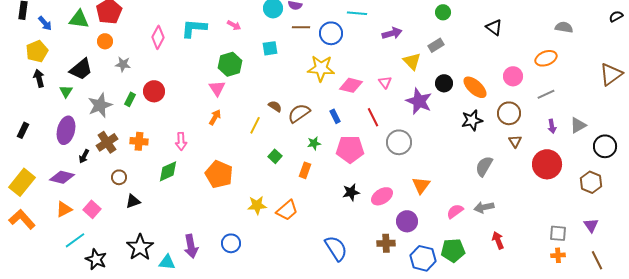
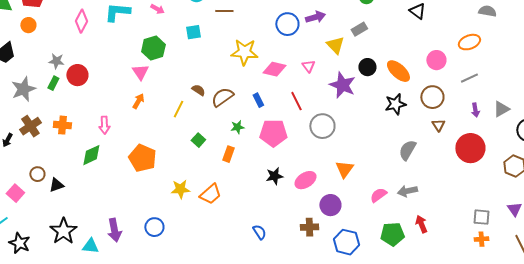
blue circle: (331, 33) -> (287, 24), moved
gray star: (123, 64) -> (56, 61), moved
brown circle: (119, 177) -> (37, 174), moved
blue semicircle: (336, 248) -> (259, 232), size x0.6
green pentagon: (453, 250) -> (392, 234), moved

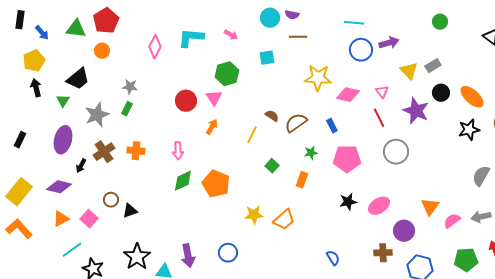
gray rectangle: (359, 29) -> (433, 66), moved
red circle: (77, 75) -> (186, 101), moved
red line: (296, 101) -> (379, 118), moved
green diamond: (91, 155) -> (183, 181), moved
orange triangle: (344, 169) -> (430, 207), moved

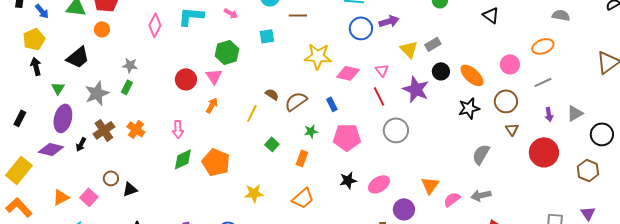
green triangle: (63, 101) -> (58, 88), moved
orange cross: (136, 151) -> (136, 129), turned 30
purple diamond: (59, 187) -> (51, 149), moved
orange trapezoid: (284, 220) -> (303, 198), moved

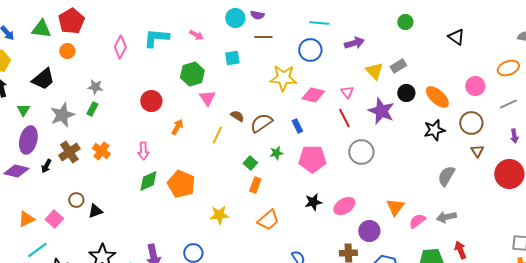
blue circle: (361, 28) -> (310, 50), moved
pink triangle: (214, 76) -> (207, 98), moved
green square: (272, 144) -> (250, 163), moved
orange rectangle: (302, 158) -> (255, 185), moved

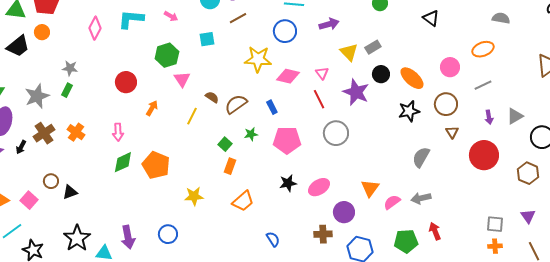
brown line: (263, 37) -> (238, 18), turned -30
black trapezoid: (43, 79) -> (18, 46), moved

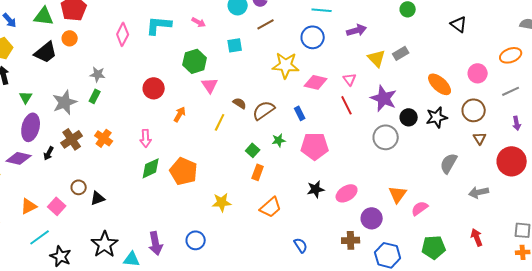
black circle: (381, 74) -> (409, 117), moved
gray circle: (336, 133) -> (386, 137), moved
gray arrow: (421, 198) -> (479, 192), moved
red arrow: (435, 231) -> (477, 237), moved

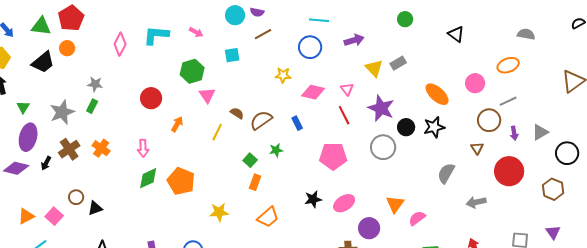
yellow star: (286, 65) -> (283, 75), size x0.6
brown circle: (474, 110) -> (489, 120), moved
pink pentagon: (315, 146) -> (333, 156), moved

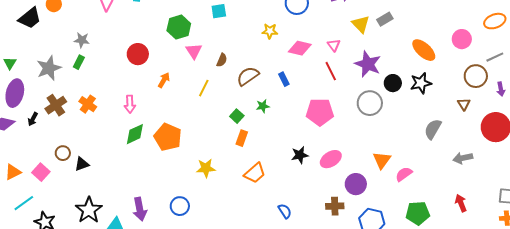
brown semicircle: (237, 113) -> (222, 60), moved, turned 80

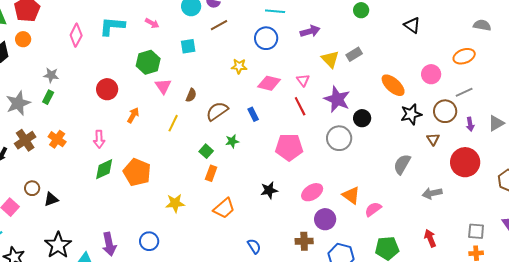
black star: (421, 83) -> (411, 114), moved
pink ellipse: (331, 159) -> (312, 192), moved
orange triangle: (382, 160) -> (351, 195), turned -30

